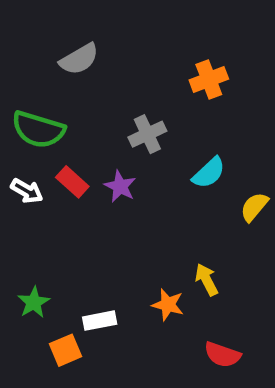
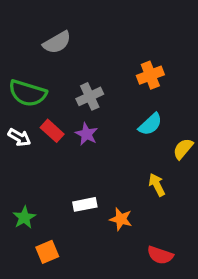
orange cross: (209, 80) -> (150, 75), moved
gray cross: (147, 134) -> (90, 96), moved
yellow arrow: (207, 280) -> (157, 185), moved
white rectangle: (100, 321) -> (85, 204), moved

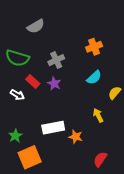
white arrow: (19, 137) -> (17, 95), moved
white rectangle: (85, 204) -> (53, 128), size x1.5
orange square: (47, 252) -> (30, 157), size x1.6
red semicircle: (160, 255) -> (100, 159), turned 105

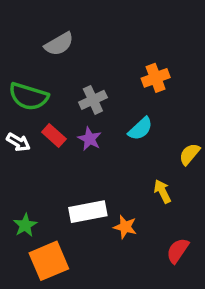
cyan semicircle: (94, 77) -> (140, 129), moved
white arrow: (17, 95) -> (18, 142), moved
red semicircle: (100, 159) -> (178, 251), moved

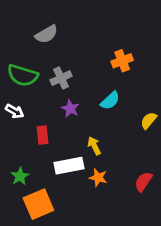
gray cross: (93, 100) -> (61, 78), moved
red rectangle: (54, 135) -> (42, 135), moved, turned 42
yellow arrow: (162, 191) -> (94, 146), moved
red semicircle: (178, 251) -> (143, 182), moved

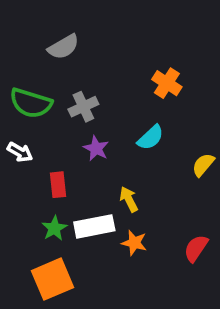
orange cross: (122, 61) -> (167, 83), turned -36
green star: (20, 176) -> (54, 228), moved

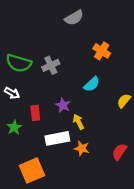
gray semicircle: (63, 47) -> (74, 18), moved
purple star: (96, 148) -> (63, 105), moved
green star: (54, 228) -> (14, 127), moved

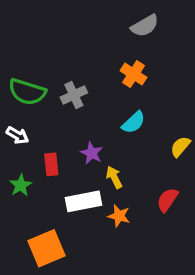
gray semicircle: (74, 18) -> (145, 26), moved
orange cross: (102, 51) -> (134, 74), moved
red semicircle: (119, 152) -> (167, 200), moved

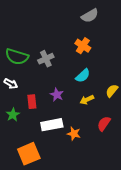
yellow arrow: (114, 177) -> (87, 100), moved, turned -88

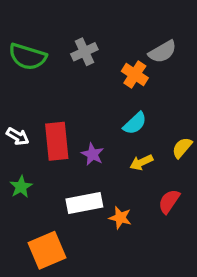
gray semicircle: (90, 16) -> (163, 52), moved
green semicircle: (17, 57) -> (27, 57), moved
gray cross: (46, 59) -> (84, 52), moved
red rectangle: (32, 102) -> (57, 141), moved, size x1.6

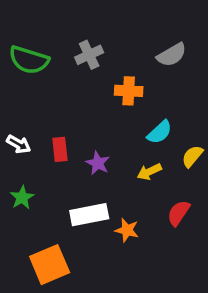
orange cross: (135, 75) -> (129, 91), moved, turned -30
cyan semicircle: (135, 123) -> (160, 132), moved
red rectangle: (57, 141) -> (60, 149), size x0.6

